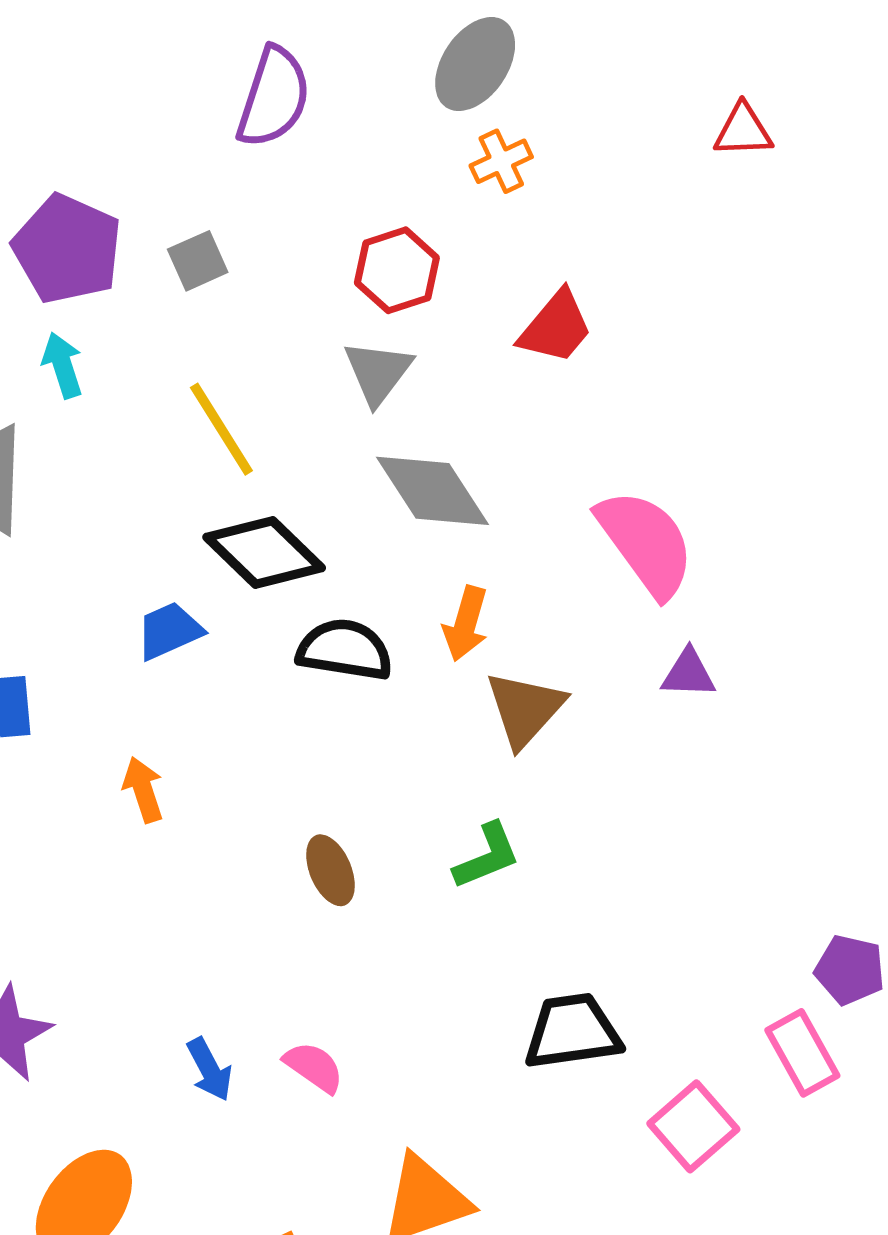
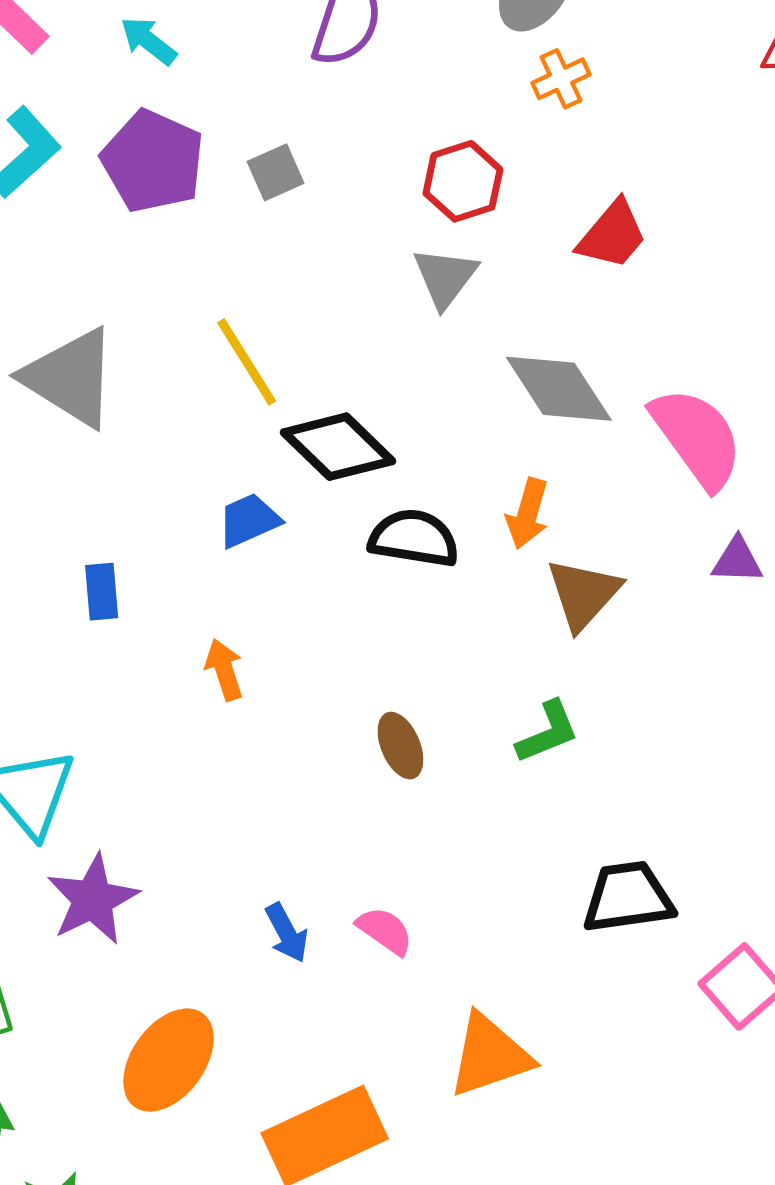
cyan arrow: (63, 365) -> (148, 41), moved, turned -34
yellow line: (221, 429) -> (247, 362), moved
gray diamond: (432, 491) -> (559, 389), moved

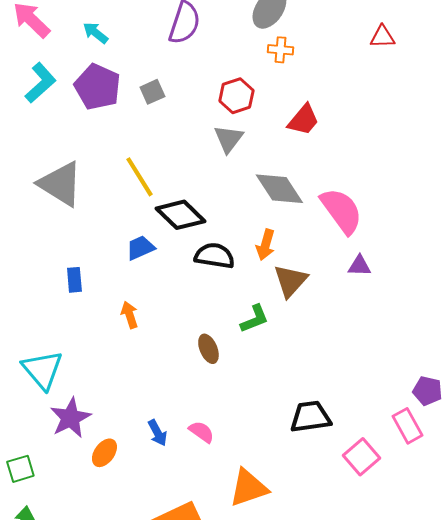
orange cross: (561, 79) -> (280, 50), turned 30
green L-shape: (548, 732) -> (254, 319), moved
orange ellipse: (169, 1060) -> (104, 453), moved, size x0.6

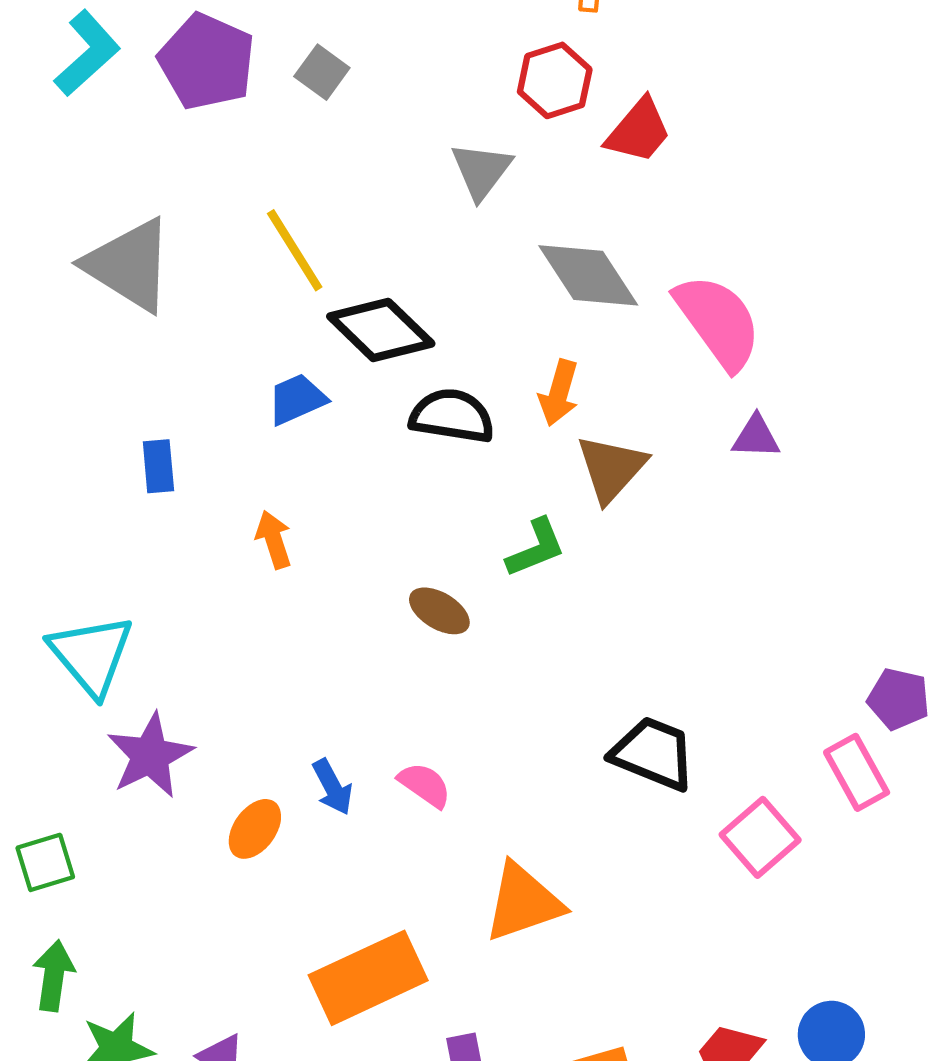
gray square: (152, 92) -> (322, 72), turned -30
red hexagon: (236, 96) -> (555, 80), moved
brown ellipse: (208, 349) -> (439, 611), turned -36
black trapezoid: (310, 417) -> (653, 753), turned 30
orange ellipse: (104, 453) -> (255, 829), moved

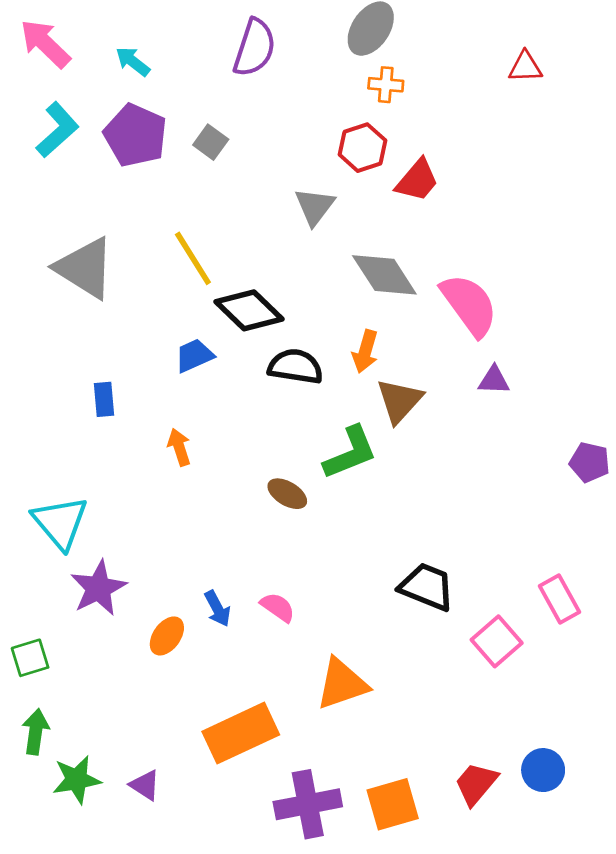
green L-shape: (536, 548) -> (350, 453), size x1.4
purple pentagon: (899, 699) -> (590, 462), moved

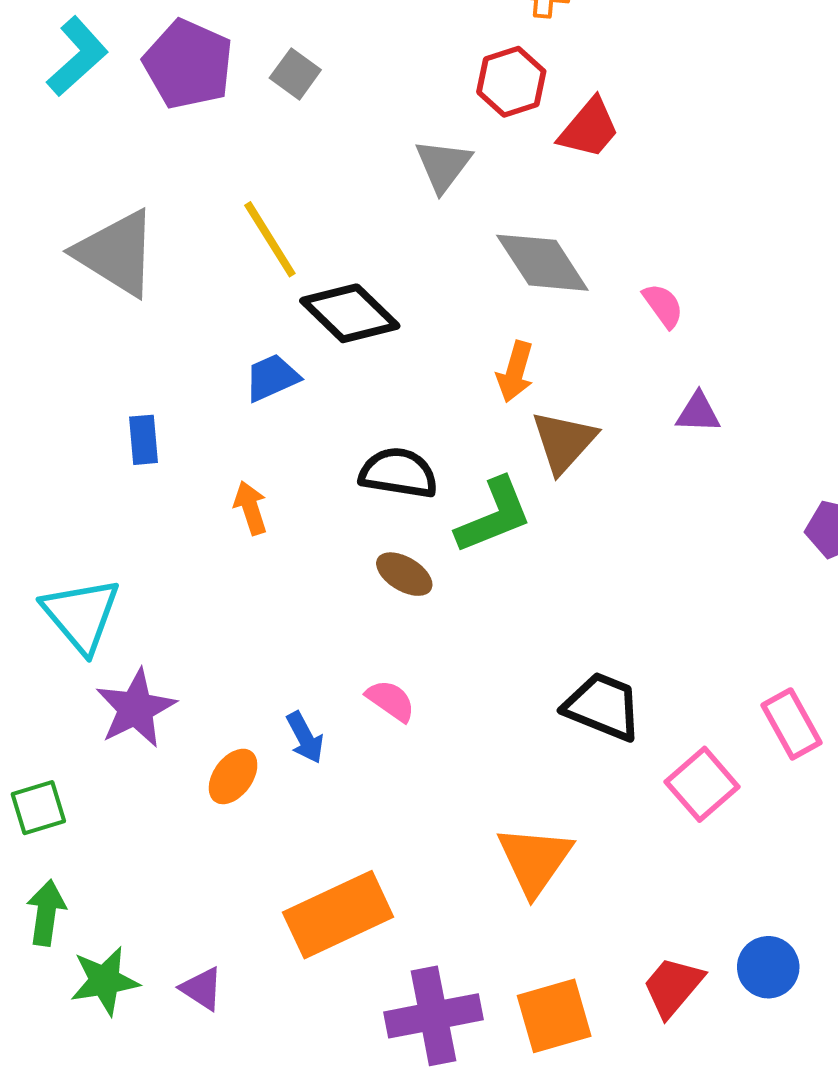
pink semicircle: (469, 305) -> (663, 306), size x0.5
black semicircle: (295, 366) -> (398, 473), moved
pink semicircle: (278, 607) -> (391, 701), moved
orange triangle: (342, 684) -> (535, 860), moved, turned -36

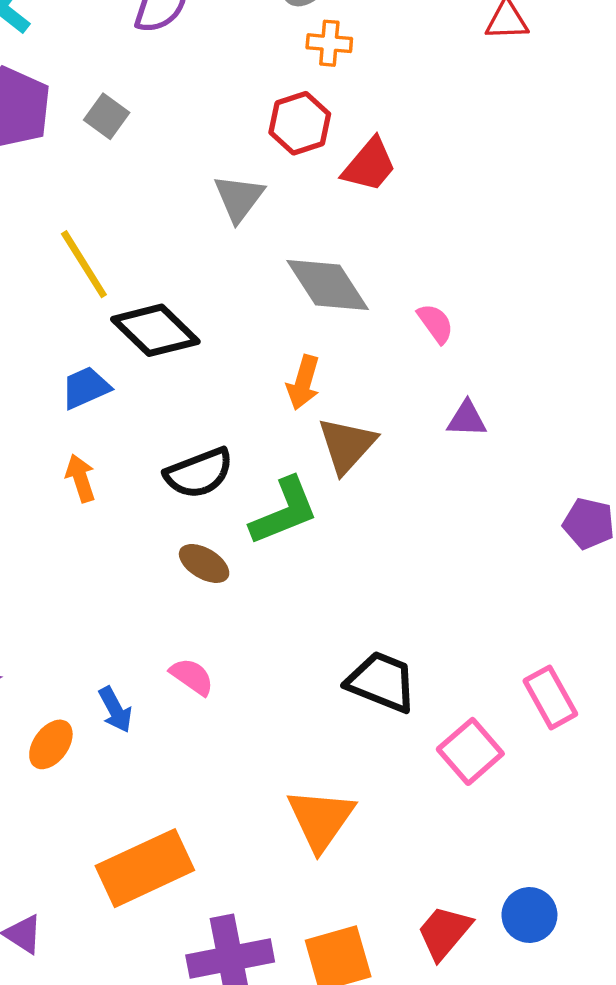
black semicircle: (398, 473) -> (199, 473), turned 150
orange arrow: (251, 508) -> (81, 478), moved

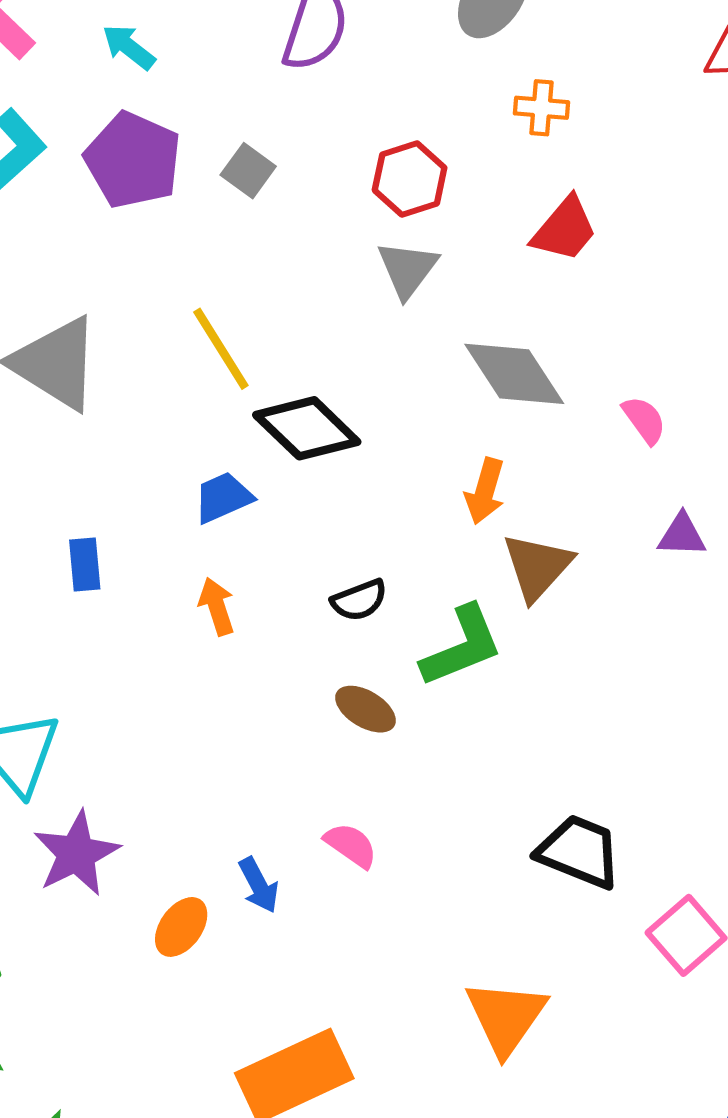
orange cross: (329, 43) -> (542, 108), moved
red hexagon: (300, 123) -> (410, 179), moved
black semicircle: (199, 473) -> (359, 600), size x0.7

